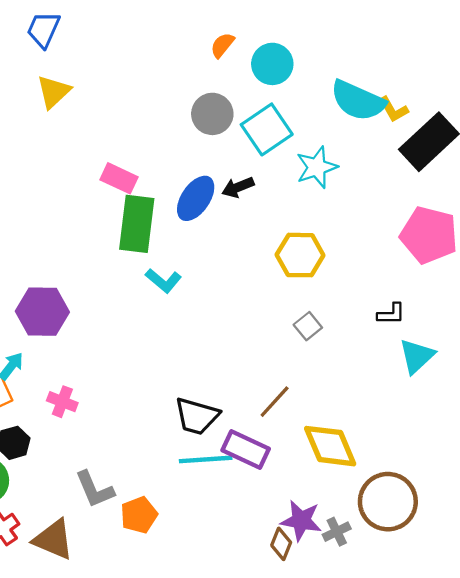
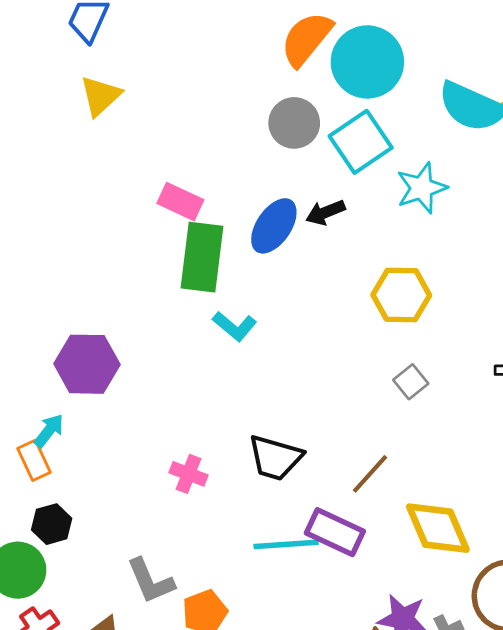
orange semicircle: (222, 45) -> (306, 39), size x1.8
cyan circle: (272, 64) -> (367, 62), size x1.4
pink cross: (62, 402) -> (189, 474), moved
black trapezoid: (197, 416) -> (275, 458), moved

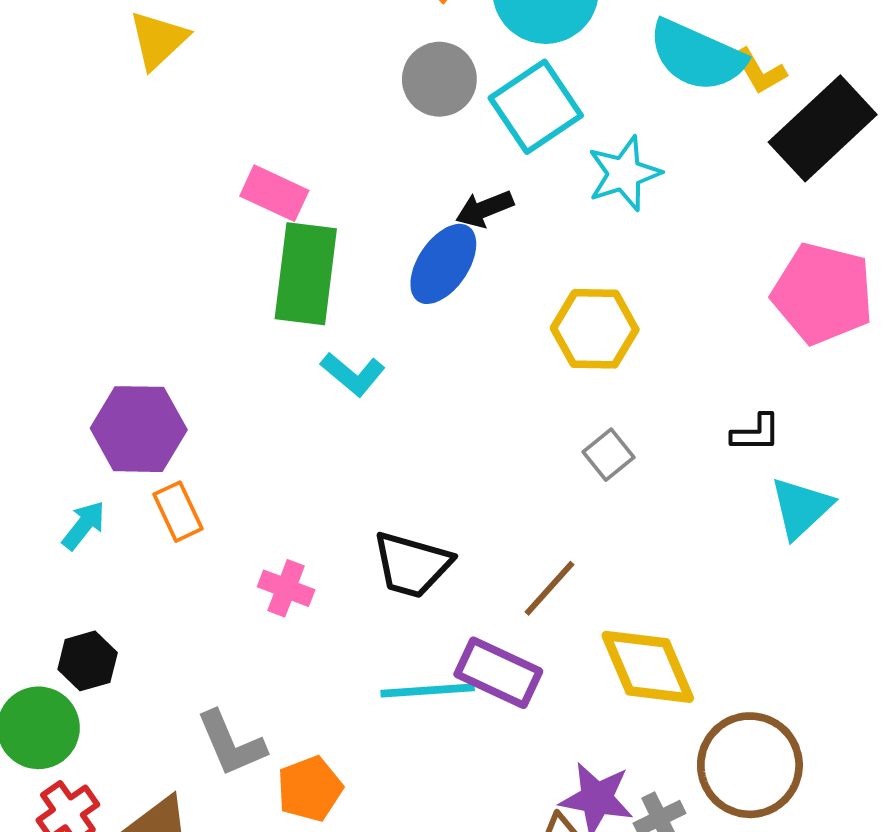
blue ellipse: (274, 226) -> (443, 264), moved
orange rectangle: (34, 460) -> (178, 512), moved

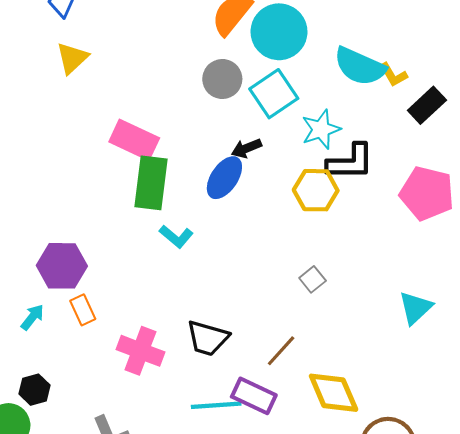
black rectangle: (823, 128) -> (427, 105), size x0.7
pink rectangle: (274, 193) -> (134, 140), size x1.4
yellow hexagon: (595, 329) -> (316, 190), moved
black L-shape: (756, 433) -> (350, 162), moved, size x1.8
pink cross: (286, 588) -> (140, 351), size x1.6

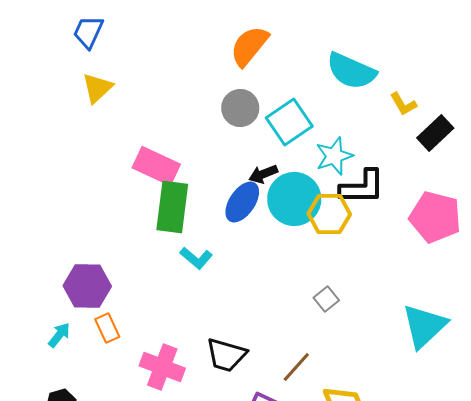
cyan circle: (279, 32) -> (294, 199), moved
cyan semicircle: (360, 66) -> (351, 71), moved
cyan triangle: (415, 308) -> (424, 326), size x1.4

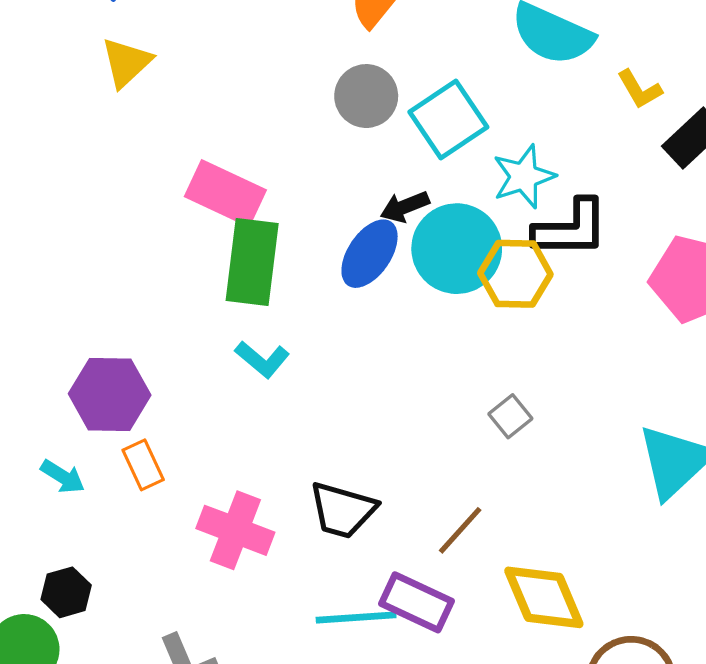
cyan L-shape: (196, 258) -> (262, 359), moved
cyan arrow: (59, 335) -> (63, 477), turned 84

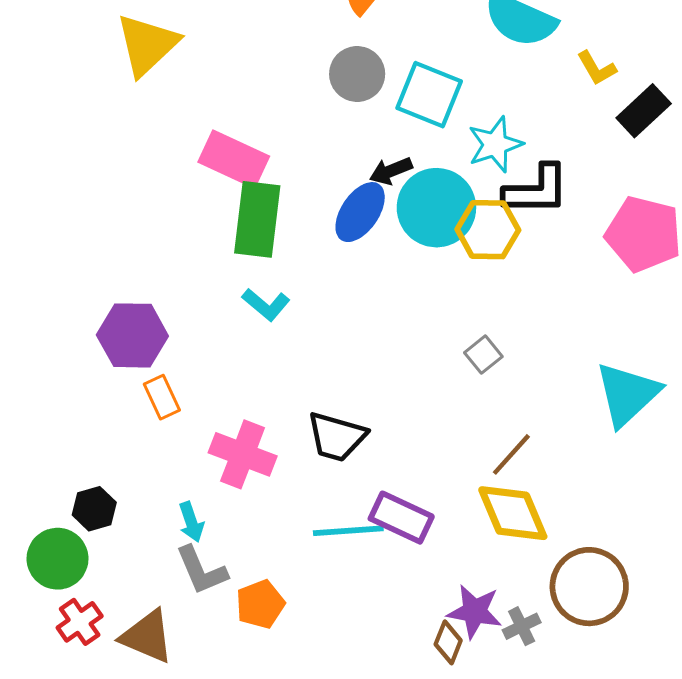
yellow triangle: (126, 62) -> (147, 45), size x1.4
cyan square: (448, 119) -> (429, 95), turned -34
cyan arrow: (63, 477) -> (191, 522), moved, turned 39
brown line: (460, 530) -> (511, 454), moved

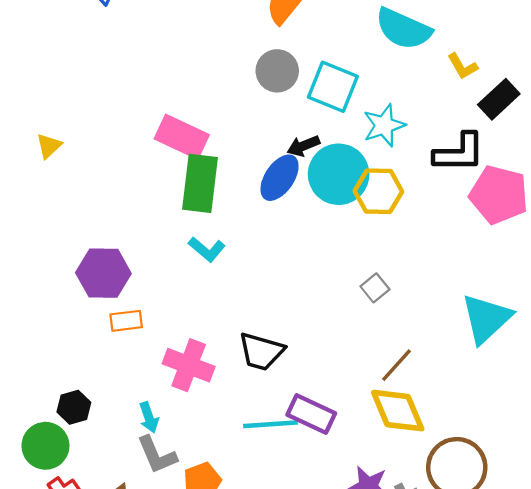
yellow triangle: (147, 45) -> (49, 146), moved, size x0.5
black L-shape: (536, 190) -> (459, 153), moved
orange rectangle: (162, 397) -> (126, 321), turned -72

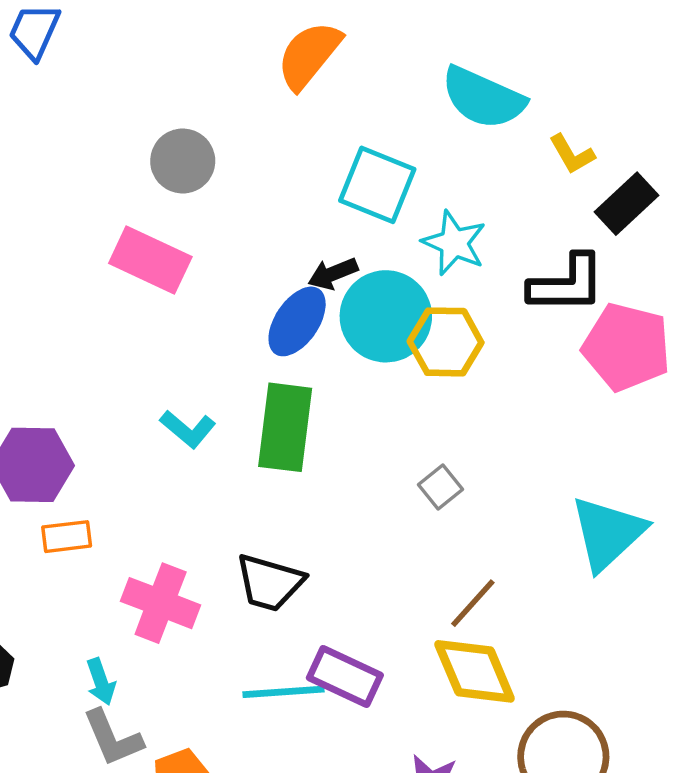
gray circle: (277, 71) -> (183, 161), moved
cyan star: (384, 125) -> (454, 243), turned -30
green rectangle: (200, 183) -> (285, 427), moved

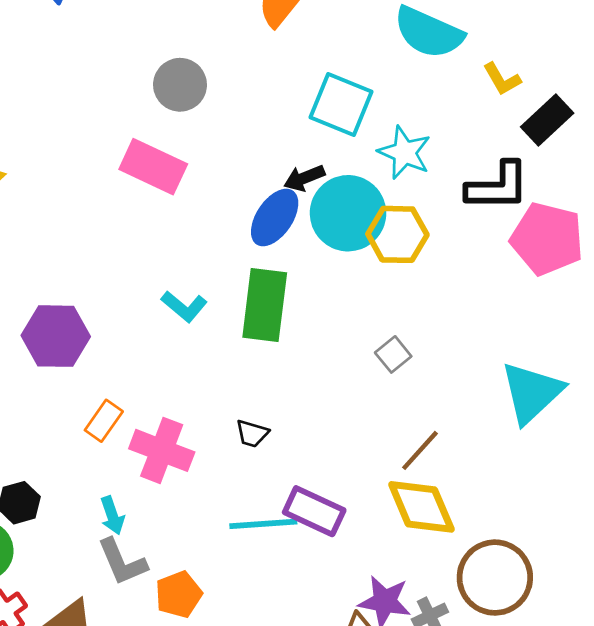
orange rectangle: (67, 537) -> (104, 421), moved, turned -48
black trapezoid: (270, 583) -> (252, 434), size x0.6

